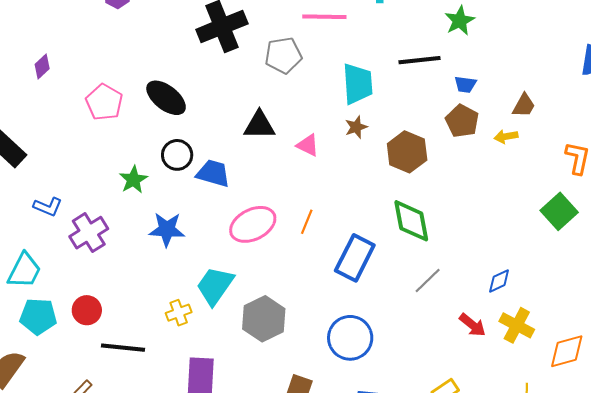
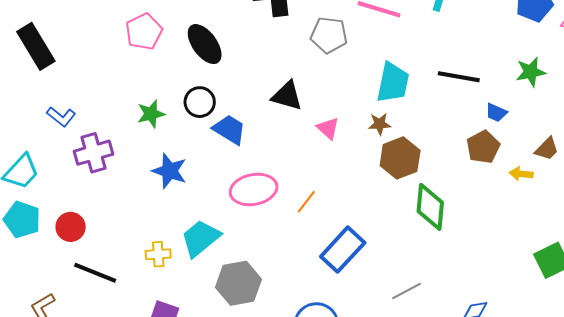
green star: (460, 21) -> (531, 72), moved
brown hexagon: (407, 152) -> (400, 158), moved
green diamond: (411, 221) -> (430, 207), moved

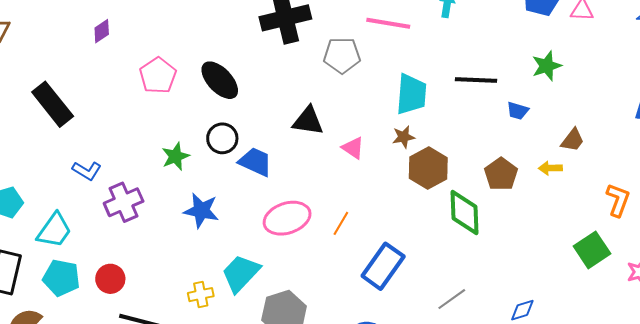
brown pentagon: (483, 147) -> (501, 174), moved

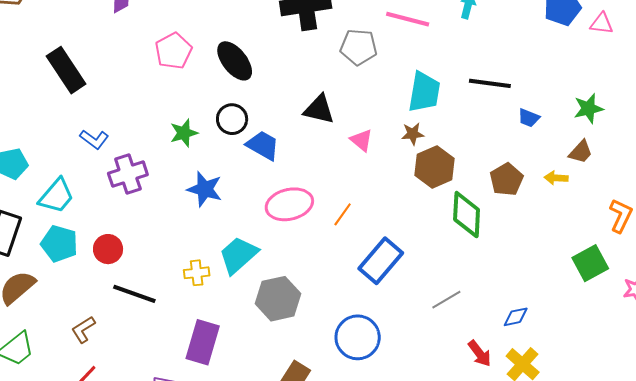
green star: (547, 66) -> (588, 109), moved

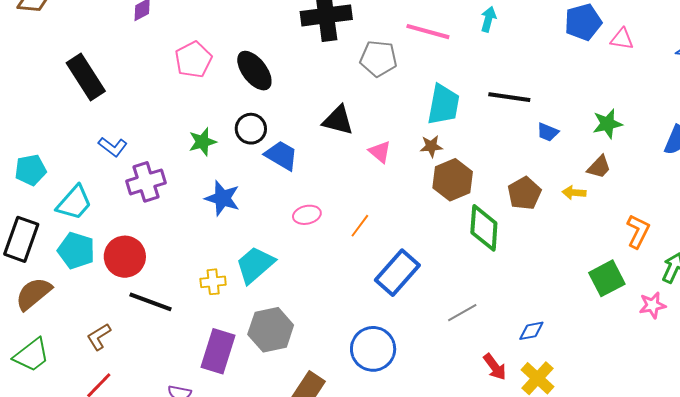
pink ellipse: (289, 204) -> (307, 215), size x0.6
red circle: (108, 249) -> (125, 257), size x1.4
gray hexagon: (278, 299) -> (271, 330), moved

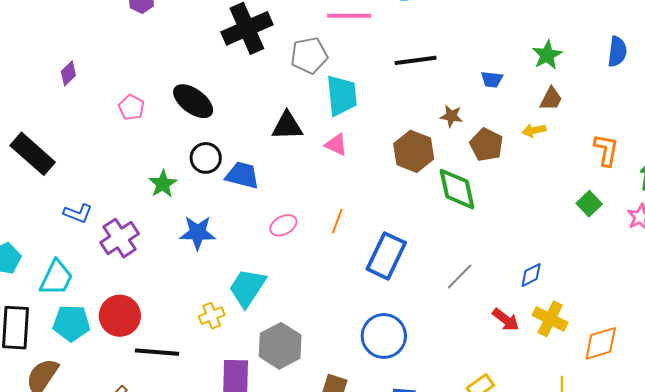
pink pentagon: (193, 60) -> (131, 107), size x0.7
black line: (509, 97) -> (416, 60), moved
cyan trapezoid: (443, 105) -> (342, 95), moved
brown star: (431, 146) -> (451, 116), moved, turned 30
green square: (607, 278) -> (589, 204), size x0.7

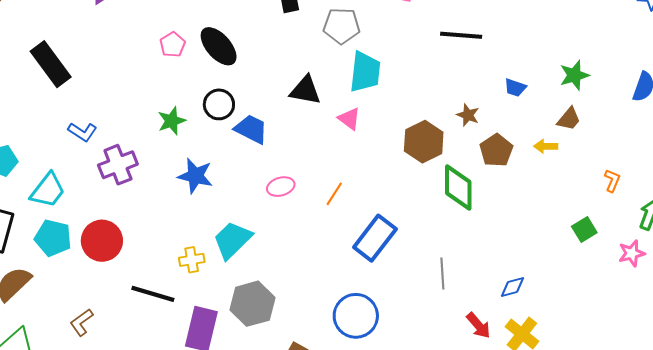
black line: (416, 60) -> (461, 35), moved
pink pentagon: (131, 107) -> (173, 45), moved
orange L-shape: (606, 150) -> (612, 181), size x0.7
gray line: (460, 276) -> (442, 274), turned -60
black line: (157, 352) -> (153, 294), moved

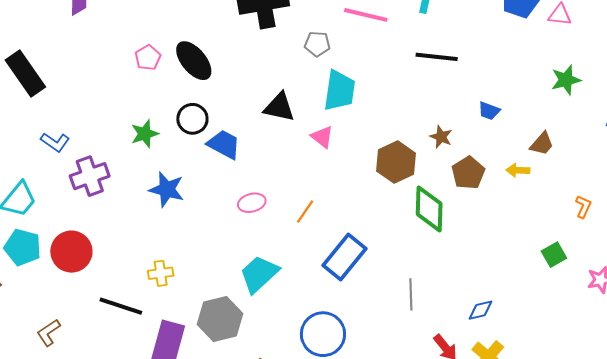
gray pentagon: (342, 26) -> (317, 44), size x0.7
green star: (574, 75) -> (566, 80), moved
cyan trapezoid: (232, 240) -> (259, 274), moved

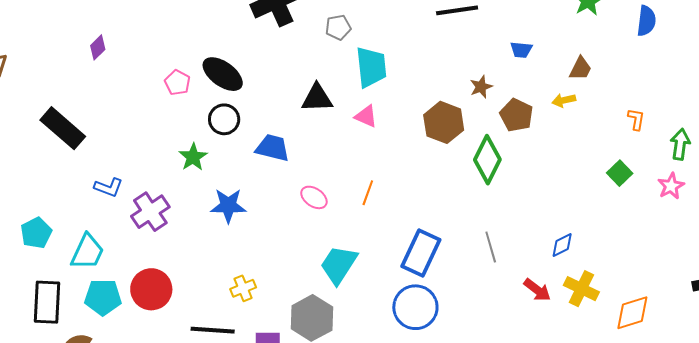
black circle: (192, 119) -> (224, 119), moved
brown star: (441, 137) -> (481, 87), turned -30
pink ellipse: (252, 203) -> (314, 197), turned 64
green diamond: (429, 209) -> (487, 160), turned 39
blue rectangle: (344, 257) -> (421, 253), moved

